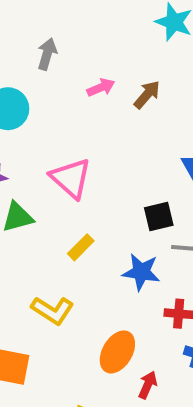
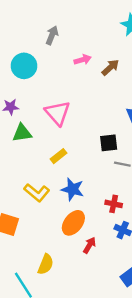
blue star: (141, 272) -> (73, 189), moved

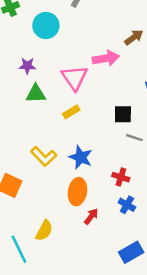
pink arrow: (83, 60) -> (106, 58), moved, size x1.5
yellow rectangle: (59, 156) -> (71, 112), moved
orange ellipse: (73, 223) -> (77, 192), turned -35

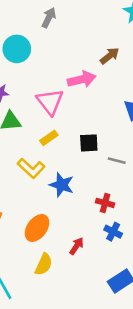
black square: (123, 114) -> (89, 143), moved
yellow L-shape: (44, 156) -> (31, 168), moved
orange ellipse: (77, 192) -> (37, 228), moved, turned 30
yellow semicircle: (44, 231) -> (44, 264), moved

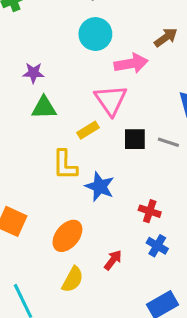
cyan circle: (17, 49) -> (95, 34), moved
pink triangle: (50, 102) -> (111, 100), moved
gray line: (117, 161) -> (168, 142), moved
yellow L-shape: (31, 168) -> (65, 165), turned 44

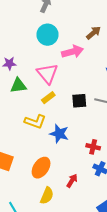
pink triangle: (111, 100) -> (47, 74), moved
yellow L-shape: (65, 165) -> (35, 122), turned -65

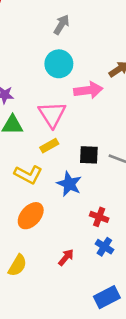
blue star: (59, 134) -> (69, 184), moved
orange ellipse: (41, 168) -> (31, 216), moved
yellow semicircle: (47, 196) -> (17, 265), moved

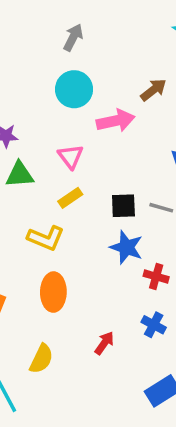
pink triangle: (52, 114) -> (71, 156), size x0.7
blue star: (69, 184) -> (126, 247), moved
orange ellipse: (31, 216) -> (53, 292), turned -36
red cross: (99, 217) -> (156, 277), moved

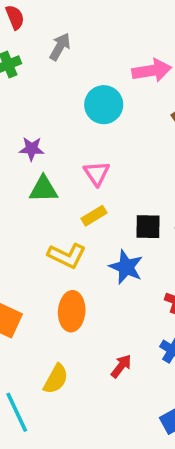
gray arrow: (73, 37) -> (60, 47), moved
pink arrow: (116, 121) -> (152, 71), moved
blue star: (126, 247) -> (126, 267), moved

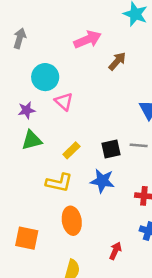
cyan circle: (104, 105) -> (45, 77), moved
purple star: (32, 149) -> (27, 110), moved
pink triangle: (97, 173) -> (64, 101), moved

